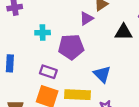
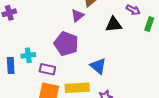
cyan cross: (43, 33) -> (28, 55), moved
purple pentagon: (71, 47) -> (66, 44), turned 30

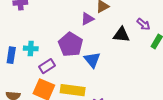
blue triangle: (98, 66) -> (92, 60), moved
purple rectangle: (47, 69) -> (47, 66), turned -56

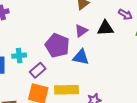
purple triangle: (87, 19) -> (81, 31), moved
blue triangle: (92, 60) -> (81, 57), turned -30

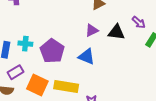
purple pentagon: (57, 45) -> (52, 51), moved
purple rectangle: (38, 70) -> (16, 72), moved

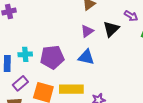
black triangle: (116, 32) -> (111, 29), turned -42
purple pentagon: (52, 51) -> (52, 57), turned -30

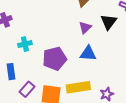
cyan cross: (25, 54) -> (25, 44), moved

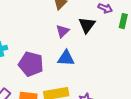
purple pentagon: (55, 59) -> (31, 64), turned 30

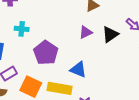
blue triangle: (66, 58) -> (78, 70), moved

